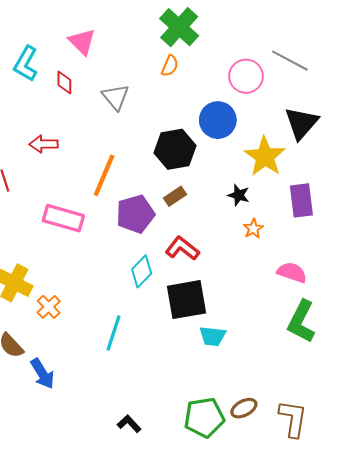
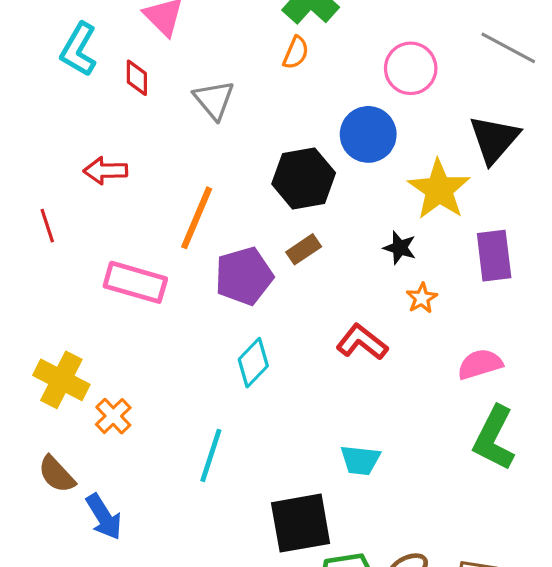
gray line: (290, 61) -> (508, 48), moved
red L-shape: (182, 248) -> (362, 342), moved
pink semicircle: (292, 272) -> (480, 364), turned -36
black square: (186, 300) -> (301, 523), moved

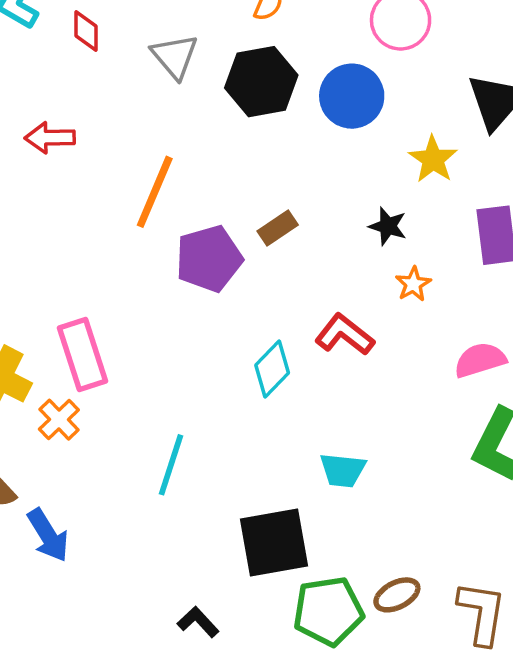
black hexagon: (304, 178) -> (261, 82), moved
yellow star: (439, 189) -> (433, 159), size x0.7
pink rectangle: (135, 282) -> (82, 355), moved, turned 56
cyan diamond: (253, 363) -> (272, 369), moved

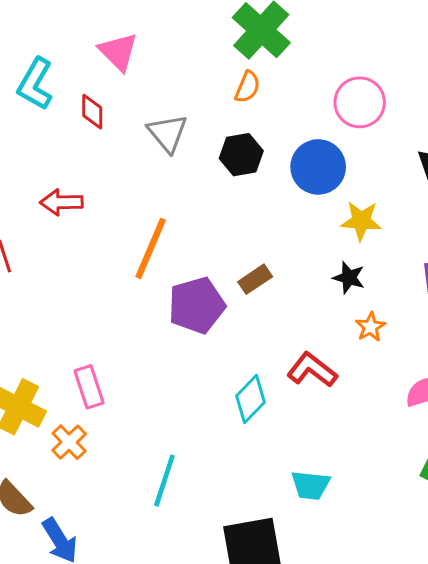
black hexagon: (261, 82) -> (241, 155), size x0.7
yellow star: (433, 159) -> (361, 221), moved, turned -30
pink rectangle: (82, 355) -> (89, 387), size x0.7

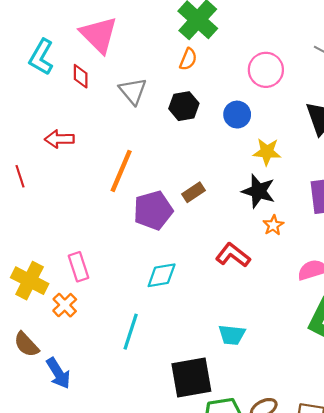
pink triangle: (118, 52) -> (99, 35), size x1.4
blue circle: (318, 167) -> (237, 115), size x0.7
black star: (349, 278) -> (258, 191), size x1.5
cyan diamond: (250, 399) -> (162, 275), moved, turned 36

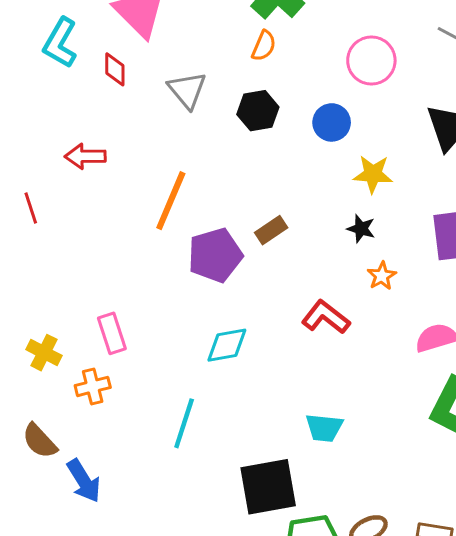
black star: (258, 191) -> (361, 229), size x0.6
yellow cross: (30, 281) -> (44, 353), size x0.7
orange cross: (65, 305) -> (93, 386), turned 30

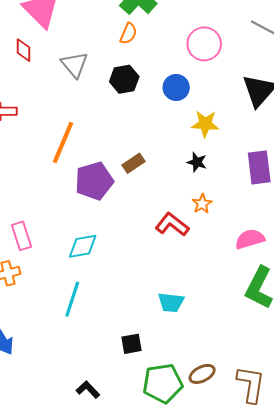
orange star: (382, 276) -> (202, 204), moved
cyan diamond: (227, 345) -> (83, 246), moved
black square: (268, 487) -> (131, 344), size x0.5

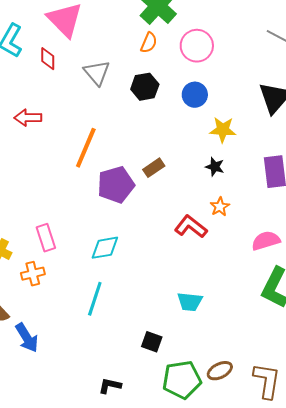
pink circle: (204, 44) -> (197, 46), moved
black square: (131, 344) -> (152, 342), turned 30
black L-shape: (88, 390) -> (110, 386), turned -35

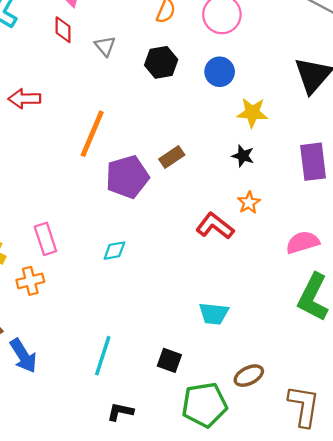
red diamond: (48, 59) -> (63, 30), moved
gray triangle: (97, 73) -> (105, 46), size x0.7
cyan diamond: (105, 248) -> (114, 251), size x0.7
cyan line: (95, 299) -> (103, 356), moved
brown ellipse: (220, 371) -> (249, 376), moved

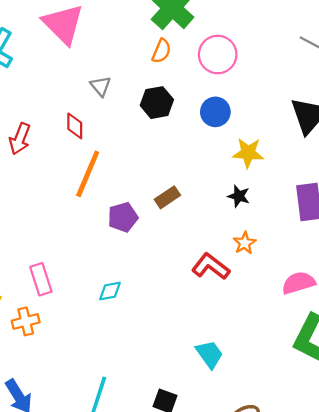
red diamond: (63, 30) -> (75, 126), moved
red arrow: (24, 99) -> (20, 139), turned -68
purple pentagon: (127, 177) -> (123, 217), size x0.7
cyan trapezoid: (214, 314) -> (209, 354), turned -132

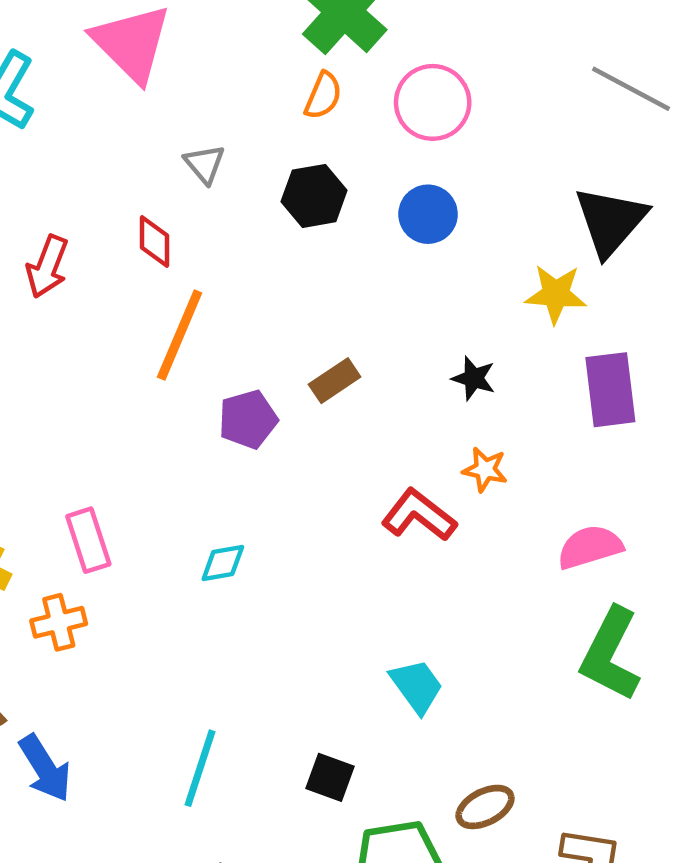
yellow star: (248, 153) -> (556, 294), moved
orange star: (245, 243) -> (485, 470), turned -30

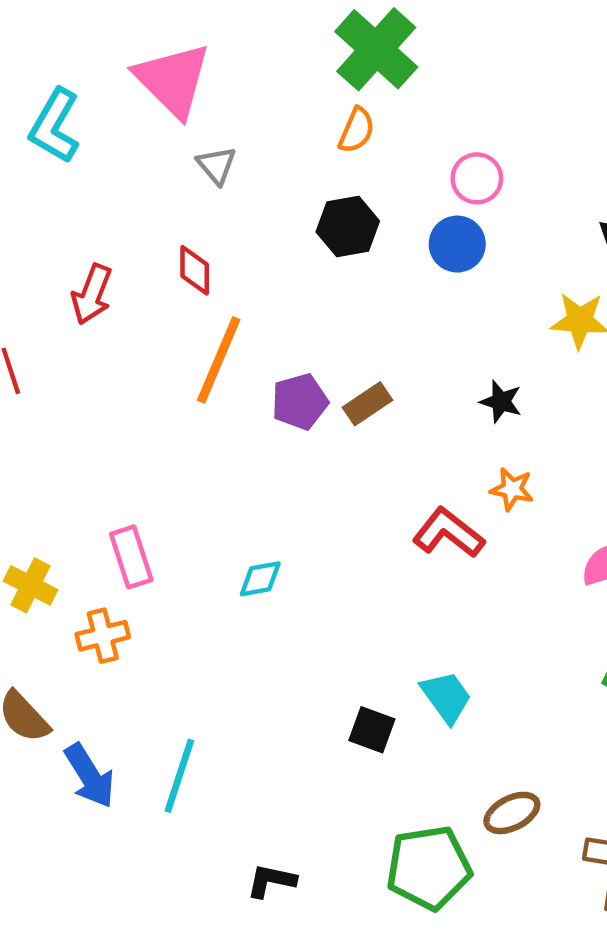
pink circle: (433, 102) -> (477, 178), moved, size x0.7
gray triangle: (205, 164) -> (217, 165), moved
purple pentagon: (248, 419) -> (300, 402), moved
cyan line: (200, 768) -> (179, 776), moved
black square: (330, 777) -> (372, 730), moved

